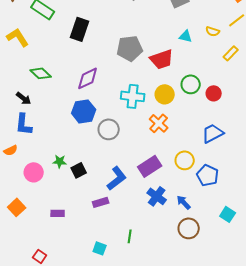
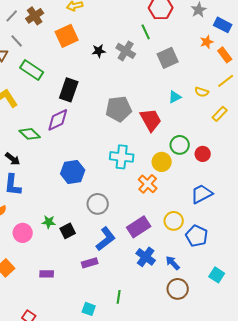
cyan triangle: (186, 36) -> (175, 97), turned -40
red trapezoid: (162, 59) -> (151, 120), turned -100
purple diamond: (88, 78) -> (58, 120), moved
yellow circle: (165, 94) -> (162, 162), moved
gray circle: (109, 129) -> (98, 204), moved

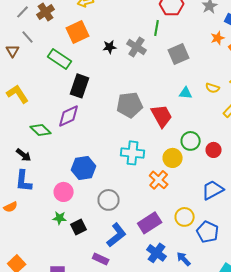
green line: (146, 32) -> (157, 28), turned 35
green rectangle: (32, 70) -> (60, 59), moved
cyan triangle: (175, 97) -> (186, 93), turned 32
pink circle: (23, 233) -> (64, 192), moved
purple rectangle: (90, 263) -> (101, 259), turned 42

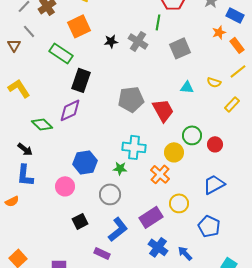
yellow circle: (185, 217) -> (179, 203), moved
green star: (60, 218) -> (120, 168), moved

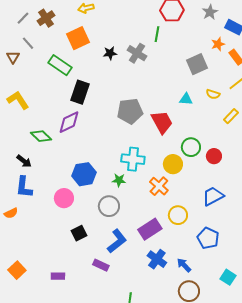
gray square: (180, 48) -> (197, 64), moved

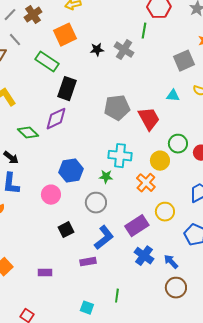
purple rectangle: (101, 265) -> (88, 262), turned -35

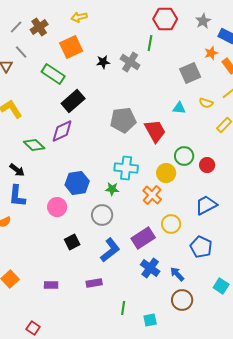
black rectangle: (67, 89) -> (73, 101), turned 30
purple rectangle: (88, 262) -> (94, 283), moved
cyan square: (87, 308) -> (150, 320), moved, turned -32

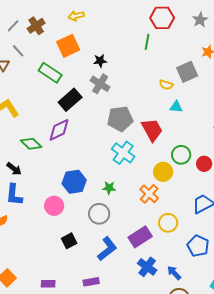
gray cross: (130, 62) -> (100, 84), moved
yellow semicircle: (206, 103) -> (166, 85), moved
cyan cross: (126, 168) -> (123, 153), moved, turned 30

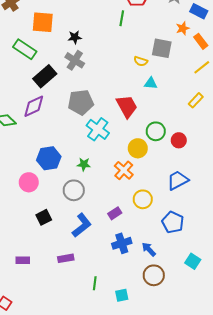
orange square: (68, 46) -> (43, 22), turned 30
gray square: (187, 72) -> (162, 48), turned 35
gray pentagon: (120, 119) -> (81, 102), moved
purple rectangle: (140, 237) -> (115, 213), size x0.6
blue cross: (147, 267) -> (122, 243), turned 36

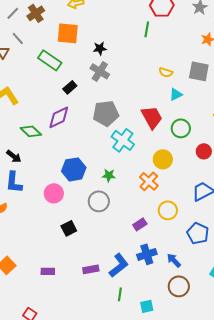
gray square: (162, 48) -> (199, 71), moved
black rectangle: (45, 76) -> (70, 87), size x0.6
cyan triangle: (151, 83) -> (176, 94), turned -32
green circle: (156, 131) -> (181, 128), moved
blue L-shape: (82, 225) -> (119, 265), moved

